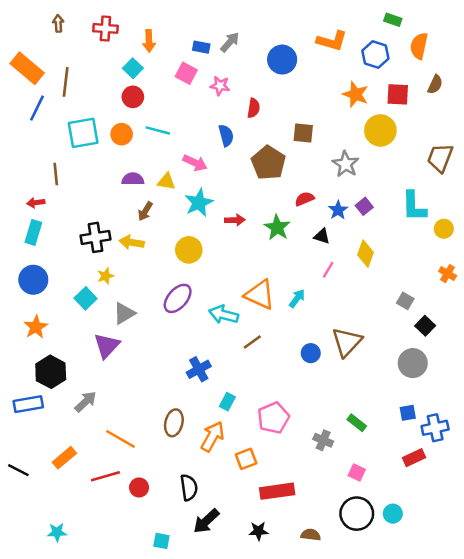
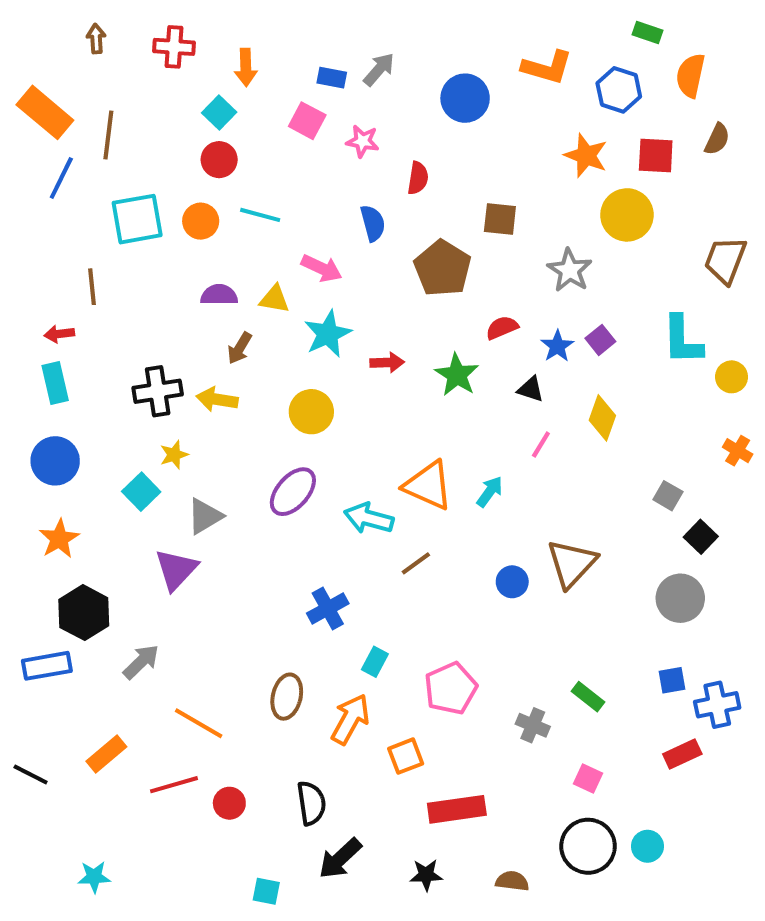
cyan rectangle: (33, 232) -> (55, 383), turned -30

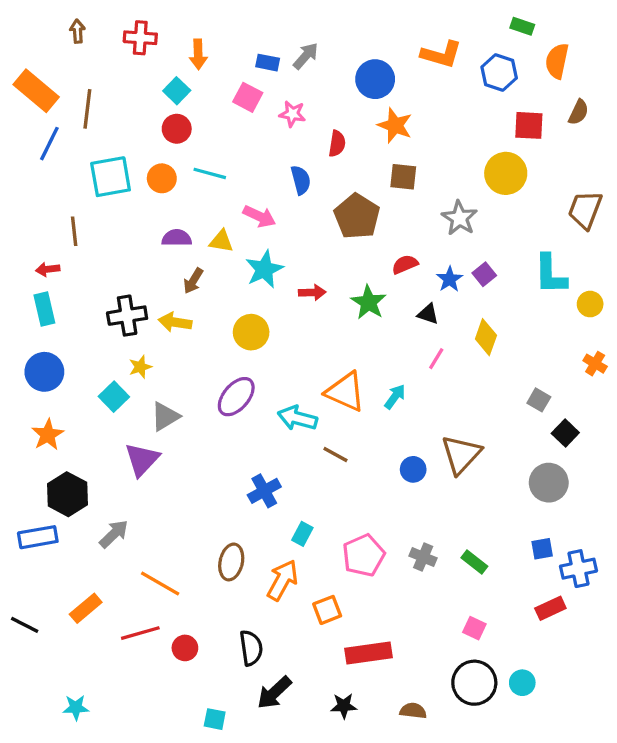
orange star: (586, 155) -> (395, 125), moved
brown line: (416, 563) -> (335, 454), turned 65
gray cross: (533, 725) -> (423, 557), moved

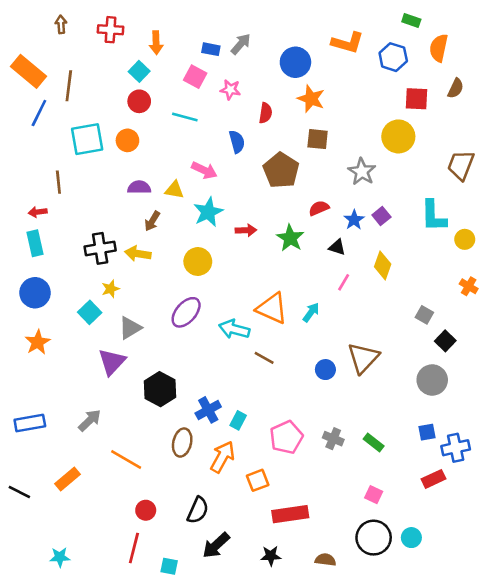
cyan line: (210, 173) -> (185, 117), moved
blue cross: (264, 491) -> (208, 410), moved
black hexagon: (68, 494) -> (160, 389), moved
red line: (140, 633) -> (134, 548), moved, turned -60
black semicircle: (251, 648) -> (198, 510), turned 32

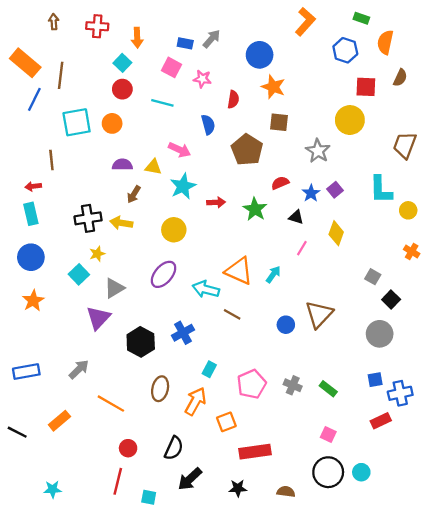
orange L-shape: (348, 43) -> (305, 22), moved, turned -64
blue cross: (208, 410) -> (183, 333), moved

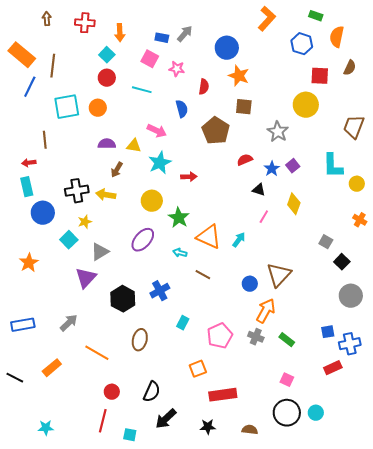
green star: (255, 209) -> (179, 218), moved
blue circle: (31, 257) -> (43, 213), moved
cyan arrow: (206, 289) -> (180, 253), size x0.6
gray circle: (380, 334) -> (351, 296), moved
orange arrow: (196, 401) -> (266, 311), moved

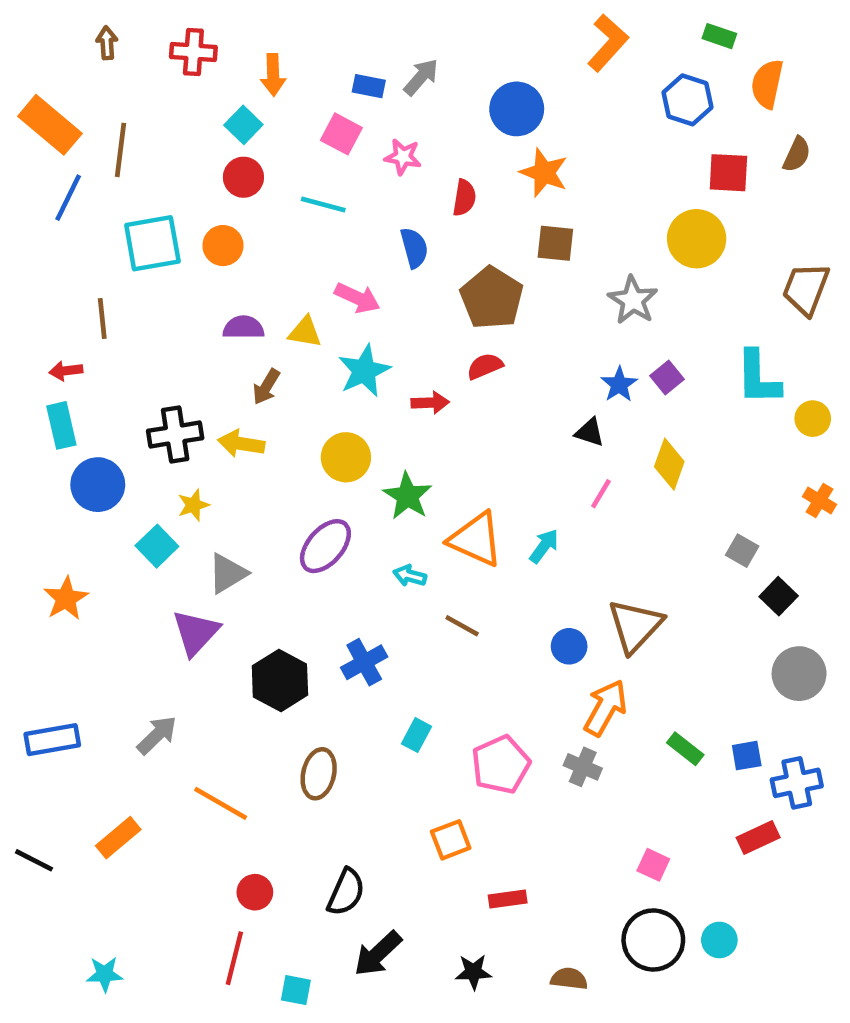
red semicircle: (245, 160) -> (485, 366), moved
green rectangle: (287, 340) -> (685, 749), moved
red rectangle: (223, 395) -> (508, 899), size x0.6

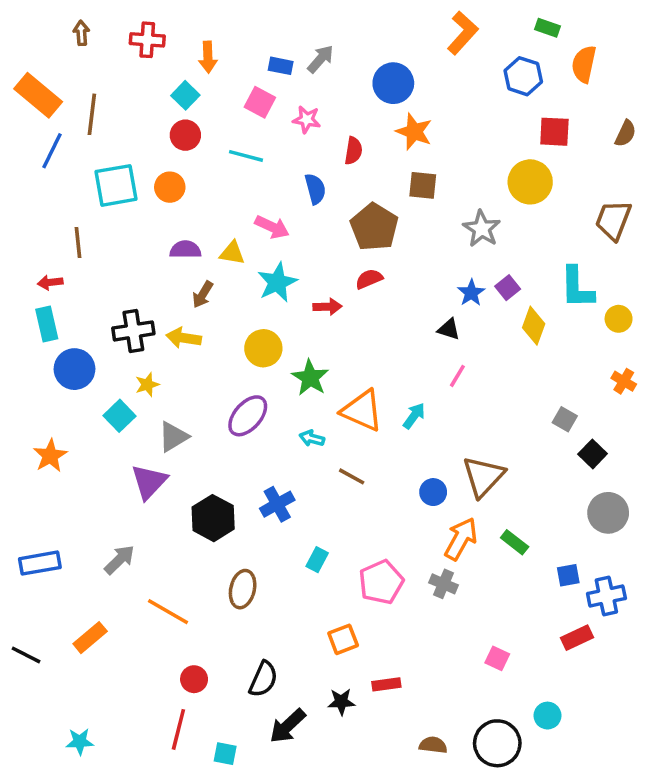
brown semicircle: (797, 154) -> (625, 133), moved
yellow diamond: (669, 464) -> (534, 326), moved
green rectangle: (685, 749) -> (515, 542), moved
black circle: (653, 940) -> (497, 743), moved
black star: (473, 972) -> (341, 702), moved

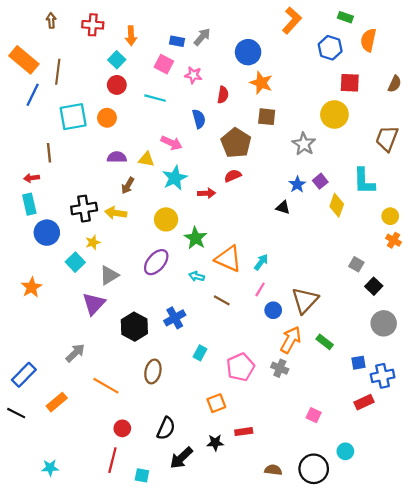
yellow circle: (619, 319) -> (390, 216), moved
pink line: (457, 376) -> (260, 289), moved
blue rectangle: (40, 563) -> (24, 375), moved, turned -35

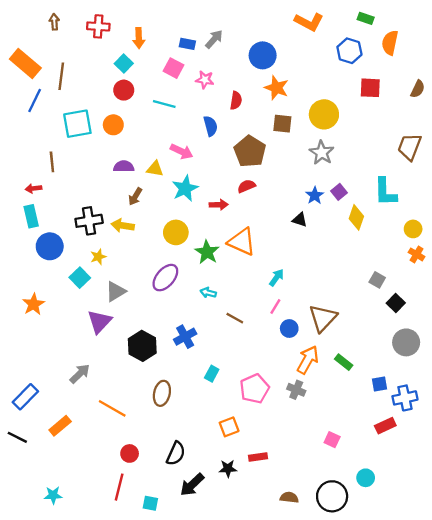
orange L-shape: (292, 20) -> (309, 22), turned 76
yellow circle: (334, 114) -> (324, 114), moved
orange triangle: (228, 259) -> (242, 242), moved

